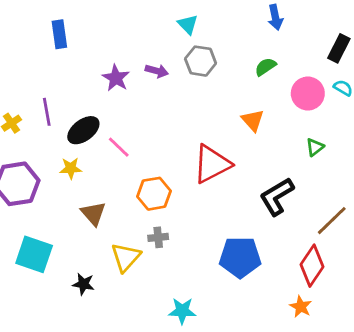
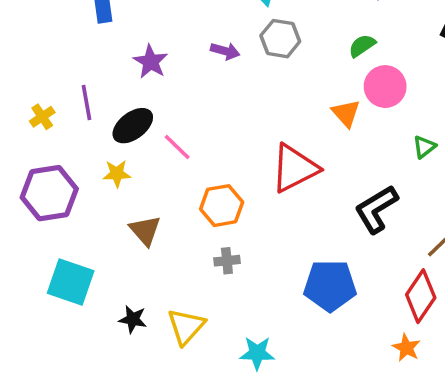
purple star: (116, 78) -> (151, 62), moved
pink circle: (308, 94) -> (385, 87), moved
yellow triangle: (126, 257) -> (186, 326), moved

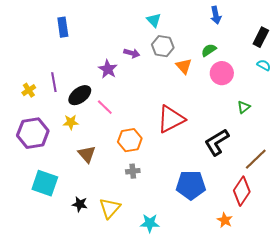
purple star: (151, 62) -> (108, 69), moved
orange triangle: (346, 113) -> (184, 66), moved
orange star: (406, 348) -> (225, 220), moved

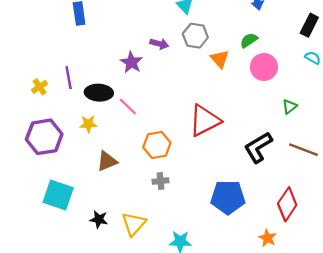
black ellipse: (80, 95) -> (99, 93), turned 40
brown triangle: (87, 154) -> (107, 161), turned 48
brown line: (256, 159) -> (303, 150), moved, turned 65

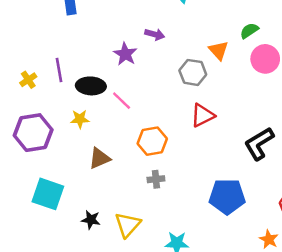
gray hexagon: (195, 36) -> (193, 72), moved
red triangle: (205, 121) -> (203, 115), size x0.7

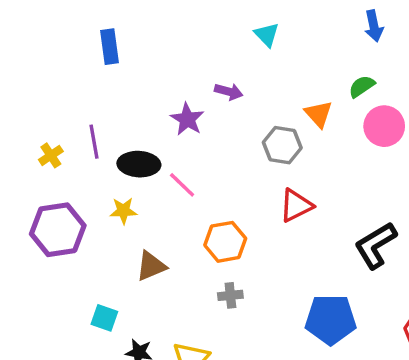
cyan square: (48, 194) -> (104, 318), moved, size x0.6

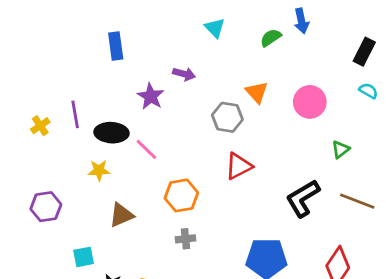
blue rectangle: (110, 47) -> (116, 46), moved
green semicircle: (362, 86) -> (271, 38), moved
purple hexagon: (58, 230) -> (46, 207), moved, size x0.7
cyan square: (104, 318) -> (84, 257), turned -30

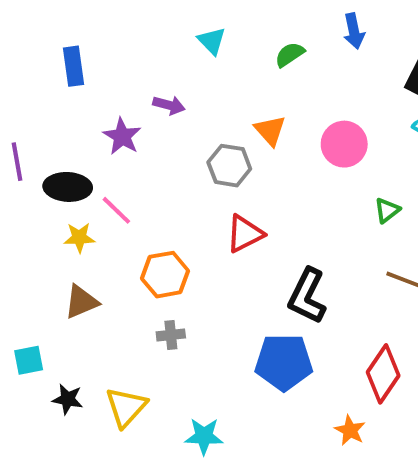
blue arrow: (301, 21) -> (354, 31), moved
yellow star: (99, 170) -> (79, 238), moved
black L-shape: (303, 198) -> (307, 296), moved, turned -33

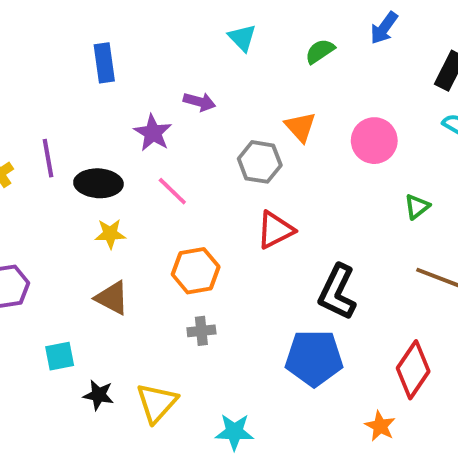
blue arrow: (354, 31) -> (384, 28), turned 48
pink line: (116, 210) -> (172, 191), moved
brown triangle: (81, 302) -> (112, 298), turned 51

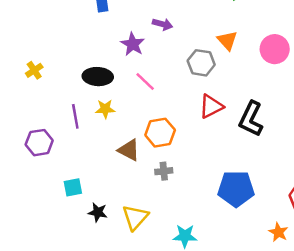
purple line: (48, 158) -> (75, 116), moved
black L-shape: (337, 292) -> (251, 119), moved
brown triangle: (112, 298) -> (129, 150), moved

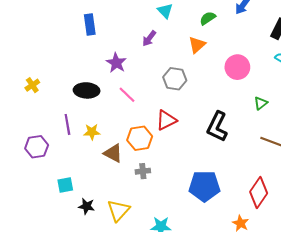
purple arrow: (163, 24) -> (149, 38), moved, turned 112
orange triangle: (227, 40) -> (197, 45), moved, turned 30
red triangle: (211, 106) -> (166, 120), moved
yellow star: (105, 109) -> (92, 132), moved

